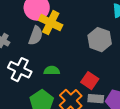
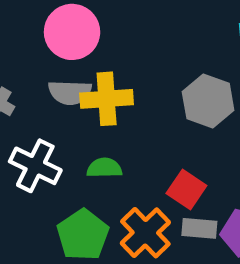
yellow cross: (51, 23) -> (107, 99), moved, turned -30
gray semicircle: (36, 36) -> (70, 92), turned 72

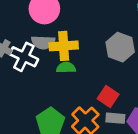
white cross: (35, 166) -> (24, 57), moved
green semicircle: (104, 168) -> (66, 68), moved

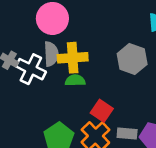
gray semicircle: (43, 42) -> (51, 54), turned -95
red square: (108, 96) -> (102, 111), moved

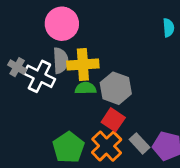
gray hexagon: (132, 59) -> (116, 88), moved
gray rectangle: (127, 134) -> (140, 143), turned 42

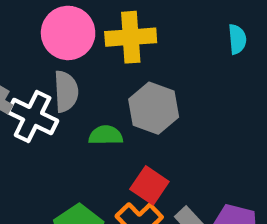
yellow cross: (83, 64) -> (131, 37), moved
gray hexagon: (116, 88) -> (154, 108), moved

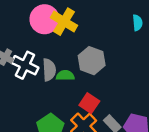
yellow cross: (131, 37) -> (64, 22), moved, turned 35
gray semicircle: (66, 91) -> (49, 70), moved

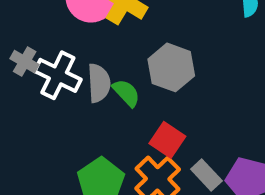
green semicircle: (65, 76) -> (126, 93), turned 48

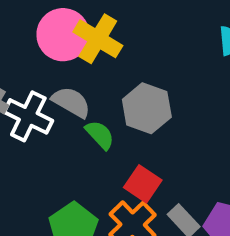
gray semicircle: (99, 83) -> (71, 102), moved, turned -57

